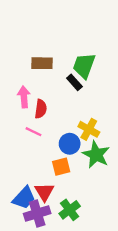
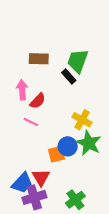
red semicircle: (41, 109) -> (38, 101), turned 35
blue circle: (70, 144) -> (68, 146), moved
green cross: (70, 210) -> (75, 200), moved

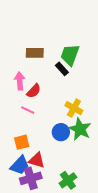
orange square: (57, 154) -> (22, 142), moved
red triangle: (41, 177) -> (37, 160), turned -42

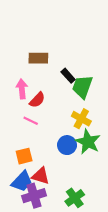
green trapezoid: (70, 55) -> (82, 87), moved

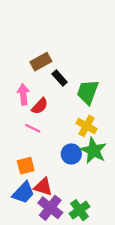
brown rectangle: (38, 58) -> (41, 62), turned -30
black rectangle: (68, 76) -> (60, 78), moved
purple cross: (34, 196) -> (50, 208), moved, turned -35

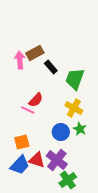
pink arrow: (23, 94) -> (20, 60), moved
red semicircle: (40, 106) -> (36, 100), moved
green star: (94, 150) -> (80, 129), size x0.6
purple cross: (50, 208) -> (57, 160), moved

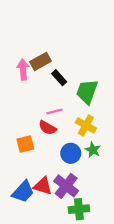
red semicircle: (36, 100) -> (47, 128), moved, turned 77
pink line: (28, 110) -> (54, 111), moved, turned -40
orange square: (22, 142) -> (25, 144), moved
green cross: (68, 180) -> (79, 209), turned 30

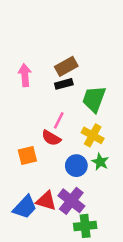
brown rectangle: (40, 61) -> (66, 66), moved
black rectangle: (59, 78) -> (64, 84), turned -63
pink line: (54, 111) -> (59, 120), turned -49

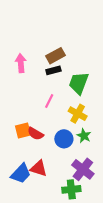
red semicircle: (51, 138) -> (36, 134), moved
purple cross: (71, 201) -> (83, 169), moved

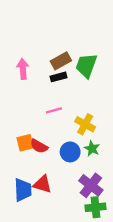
green trapezoid: (79, 83) -> (86, 65), moved
pink line: (49, 101) -> (54, 110), turned 48
blue trapezoid: (21, 174) -> (23, 190), turned -45
green cross: (71, 189) -> (95, 207), moved

